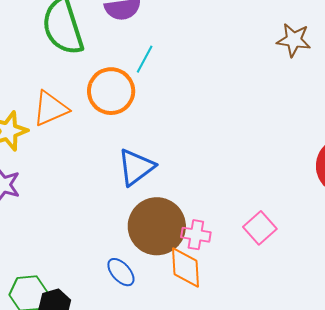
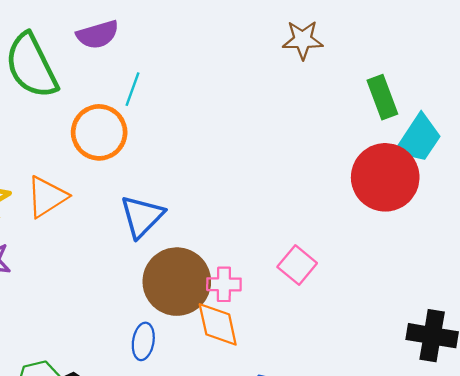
orange triangle: (50, 109) -> (47, 197), moved
blue ellipse: (121, 272) -> (143, 341), turned 60

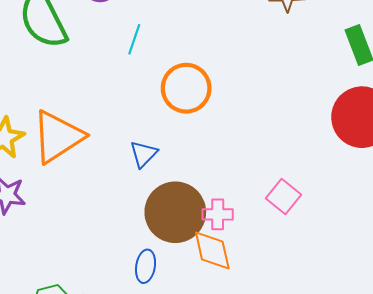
orange circle: (99, 132) -> (186, 88), moved
orange triangle: (47, 197) -> (58, 137), size x1.4
blue triangle: (142, 216) -> (144, 154), size x0.7

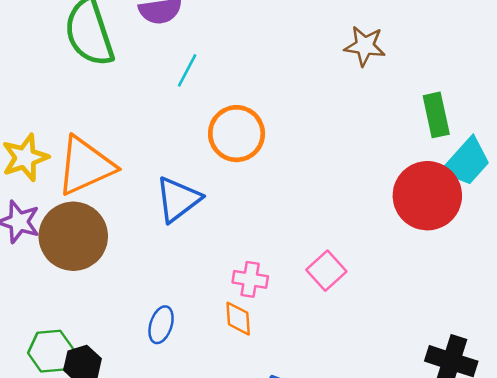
blue triangle: (144, 154) -> (178, 199), size x1.5
brown circle: (175, 212) -> (73, 236), moved
orange diamond: (212, 250) -> (238, 319), size x0.7

